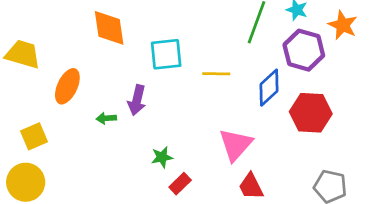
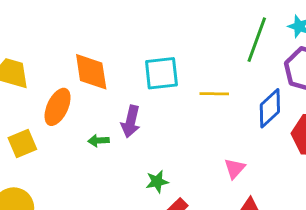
orange diamond: (109, 28) -> (91, 72), moved
yellow square: (34, 136) -> (22, 144), moved
pink triangle: (236, 145) -> (235, 168), size x0.6

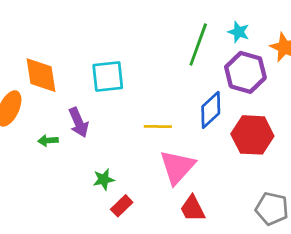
yellow line: (214, 94) -> (158, 127), moved
purple arrow: (131, 122) -> (79, 122), turned -36
pink triangle: (235, 168) -> (177, 167), size x1.8

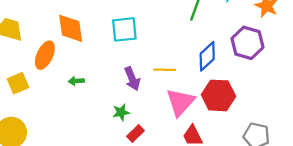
purple hexagon: (245, 72) -> (247, 43), moved
purple arrow: (79, 122) -> (132, 79), moved
red hexagon: (252, 135) -> (218, 95), moved

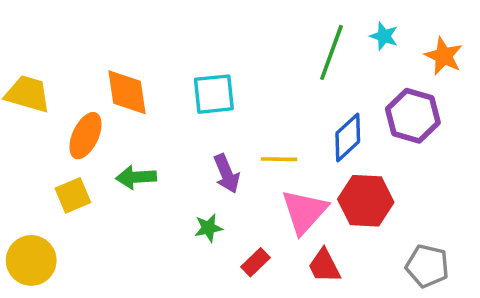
green arrow: (76, 81) -> (136, 177), size x1.5
yellow square: (18, 83) -> (73, 195), moved
red rectangle: (136, 134) -> (256, 262), moved

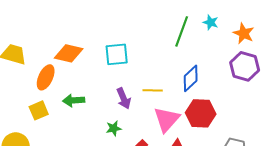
orange diamond: (127, 92) -> (69, 53), turned -68
purple hexagon: (413, 116) -> (245, 66), moved

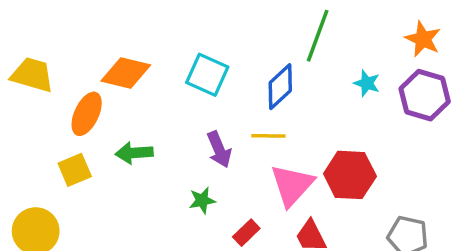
cyan star: (211, 22) -> (367, 83), moved
cyan square: (117, 54) -> (207, 75), turned 30
blue diamond: (191, 78) -> (280, 87), moved

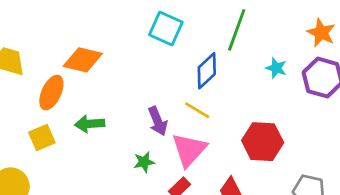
cyan square: (207, 75) -> (166, 28), moved
yellow line: (268, 136) -> (197, 110), turned 30
pink triangle: (292, 185) -> (189, 150), moved

